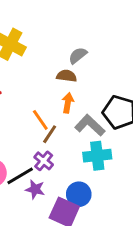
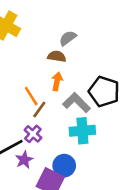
purple star: (35, 189) -> (24, 160), turned 30

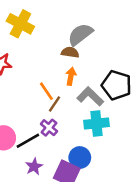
gray semicircle: (68, 38) -> (80, 34), size x1.5
purple star: (24, 160) -> (34, 166), moved

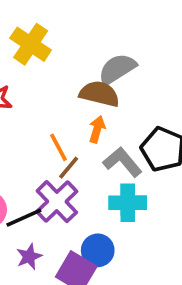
brown semicircle: (70, 52) -> (99, 94), size x1.5
purple cross: (49, 128) -> (57, 202), size x1.6

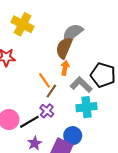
brown semicircle: (99, 94) -> (64, 48), turned -75
purple cross: (57, 202) -> (47, 111), size x0.6

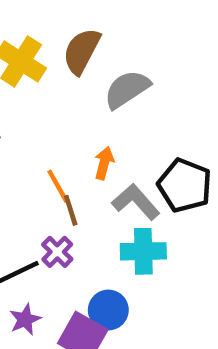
brown semicircle: (64, 48) -> (82, 51), moved
brown line: (51, 91) -> (71, 210), turned -56

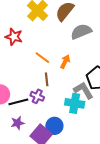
orange line: (58, 186) -> (42, 58), moved, turned -35
gray L-shape: (136, 202) -> (83, 90), moved
purple cross: (57, 252) -> (37, 96), turned -32

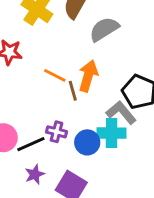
orange arrow: (65, 62) -> (88, 76), size x1.5
brown line: (47, 79) -> (73, 91), moved
blue circle: (54, 126) -> (87, 142), moved

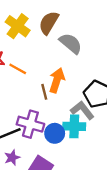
gray semicircle: (104, 29) -> (71, 43), turned 70
orange line: (55, 75) -> (18, 69), moved
purple cross: (57, 132) -> (30, 124), size x1.6

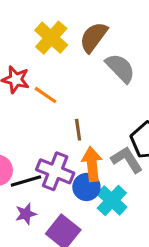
orange arrow: (57, 80) -> (92, 164), moved, turned -30
cyan cross: (74, 126) -> (112, 200), moved, turned 35

